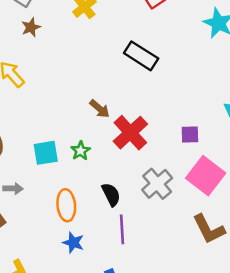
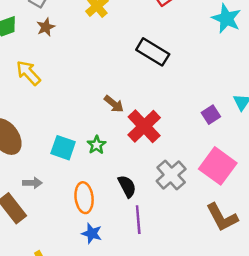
purple square: (190, 135) -> (211, 115), moved, turned -30
cyan square: (46, 153) -> (63, 148), turned 30

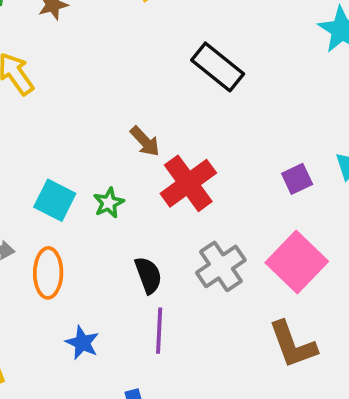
orange ellipse: (84, 198) -> (48, 273), moved

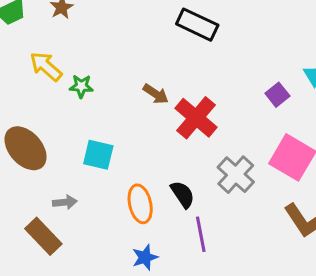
green star: (109, 203) -> (81, 86), moved, turned -30
orange ellipse: (48, 273) -> (140, 204), moved
blue star: (82, 343) -> (145, 257), turned -30

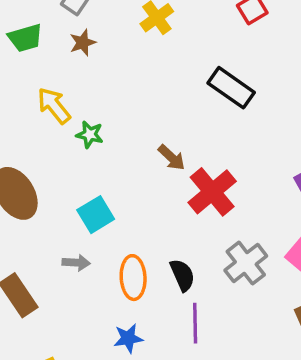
cyan square: (98, 155) -> (96, 215), turned 36
gray arrow: (65, 202) -> (76, 263), moved

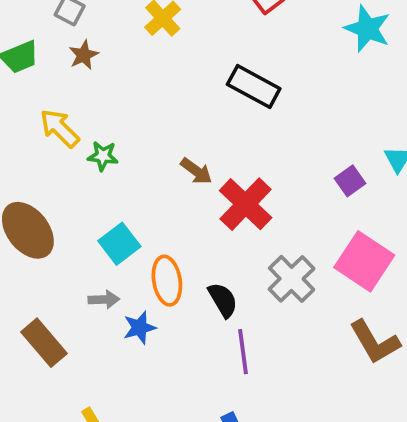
orange ellipse: (133, 278) -> (167, 281), moved
blue star: (128, 338) -> (139, 328), moved

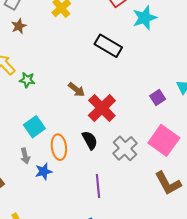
cyan star: (367, 29) -> (145, 18), moved, turned 30
gray arrow: (104, 299) -> (25, 156), turned 77
black semicircle: (223, 300) -> (90, 140), moved

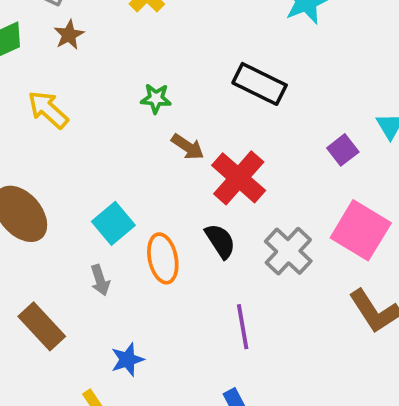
black rectangle: (108, 46) -> (260, 84), moved
green star: (27, 80) -> (156, 98), moved
blue star: (44, 171) -> (127, 360), moved

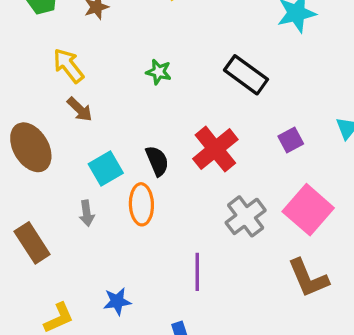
brown arrow: (188, 147) -> (80, 109), moved
purple square: (343, 150) -> (291, 140), moved
black semicircle: (220, 241) -> (157, 161), moved
blue star: (127, 360) -> (117, 301), moved

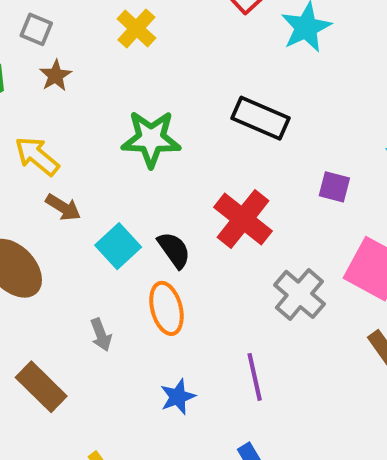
green star: (159, 72) -> (151, 139), size x1.8
purple square: (291, 140) -> (334, 187), turned -35
cyan square: (106, 168) -> (118, 246), moved
blue star: (117, 301) -> (178, 397), moved

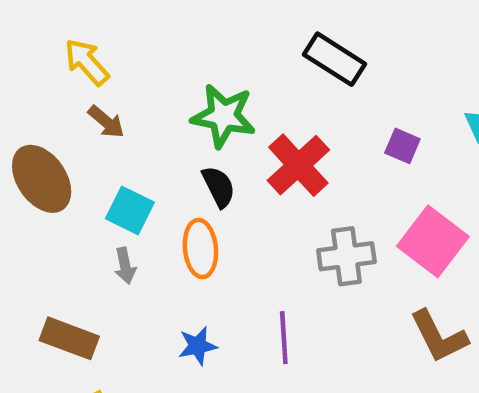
green star: (151, 139) -> (223, 116), moved
cyan square: (118, 246) -> (130, 210), moved, turned -30
gray cross: (299, 294) -> (346, 256), turned 33
brown rectangle: (41, 387) -> (69, 338), moved, turned -33

